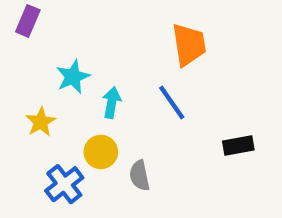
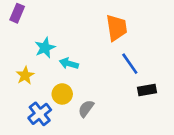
cyan arrow: (112, 103) -> (69, 64), turned -84
blue line: (172, 103) -> (130, 64), moved
gray semicircle: (139, 176) -> (86, 109), turned 48

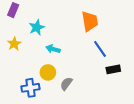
cyan star: (45, 48) -> (37, 27), moved
yellow star: (25, 75) -> (14, 44), moved
blue cross: (40, 114) -> (30, 88), turned 30

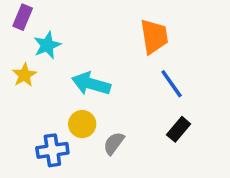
cyan star: (37, 27) -> (47, 45), moved
cyan arrow: (53, 49) -> (91, 84), size x1.5
black rectangle: (113, 69) -> (179, 129), moved, turned -40

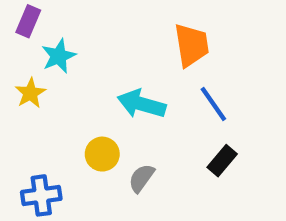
cyan arrow: (91, 84) -> (141, 104), moved
blue cross: (52, 150) -> (41, 195), moved

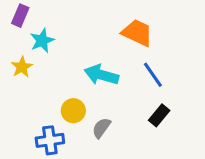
orange trapezoid: (192, 45) -> (137, 33), turned -56
blue cross: (41, 195) -> (50, 140), moved

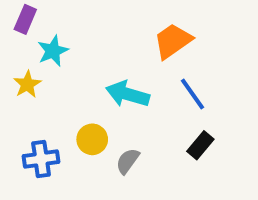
orange trapezoid: (137, 33) -> (173, 41), turned -60
blue cross: (50, 140) -> (41, 159), moved

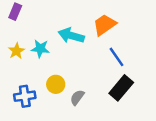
cyan star: (53, 51) -> (40, 49), moved, turned 30
cyan arrow: (128, 94) -> (71, 35), moved
black rectangle: (200, 145) -> (121, 88), size x1.5

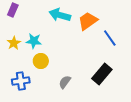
cyan arrow: (71, 35) -> (60, 15), moved
blue line: (116, 57) -> (110, 38), moved
yellow circle: (56, 84) -> (41, 61), moved

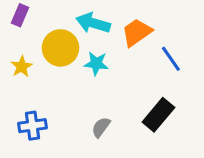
cyan star: (34, 41) -> (96, 63), moved
yellow circle: (41, 61) -> (60, 48), moved, size x1.5

